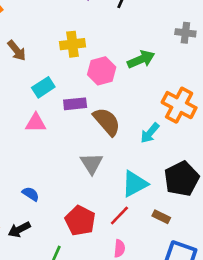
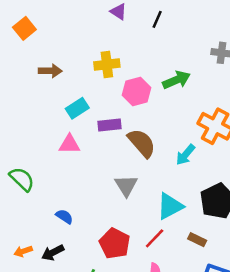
brown arrow: (17, 51) -> (50, 71), turned -50

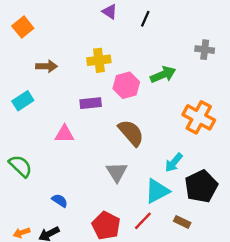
cyan rectangle: (77, 108) -> (23, 101), moved
purple rectangle: (109, 125) -> (91, 103), moved
cyan arrow: (185, 155) -> (174, 163), moved

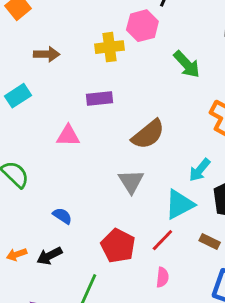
green arrow: (163, 75) -> (187, 64), turned 70
pink hexagon: (126, 85) -> (142, 26), moved
brown semicircle: (131, 133) -> (148, 134), turned 92

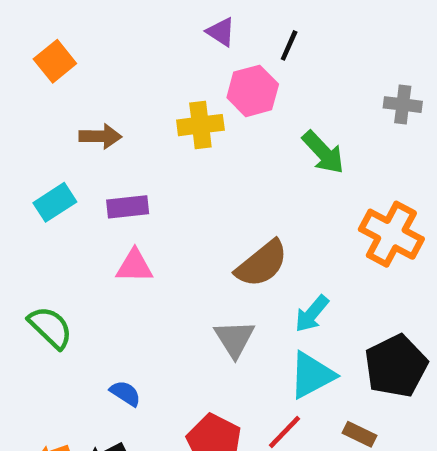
purple rectangle: (100, 99) -> (128, 207), moved
cyan arrow: (200, 170) -> (312, 314), moved

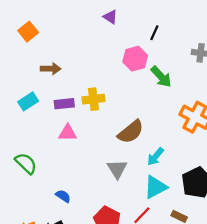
black line: (289, 45) -> (154, 33), moved
pink hexagon: (253, 91) -> (135, 59), moved
yellow cross: (200, 125) -> (94, 99), moved

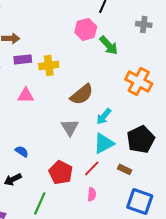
purple rectangle: (64, 104) -> (23, 59), moved

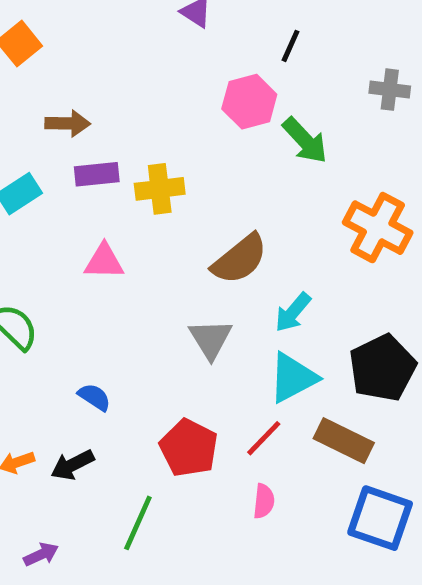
brown rectangle: (125, 169) -> (344, 441), size x1.6

